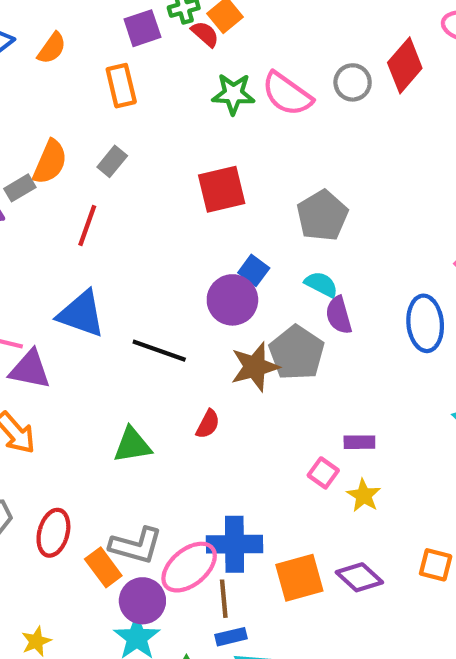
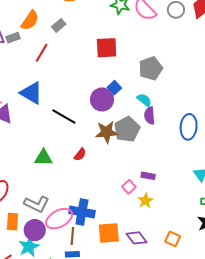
gray rectangle: (20, 188) -> (13, 38), moved
orange rectangle: (103, 567) -> (13, 222), moved, turned 30

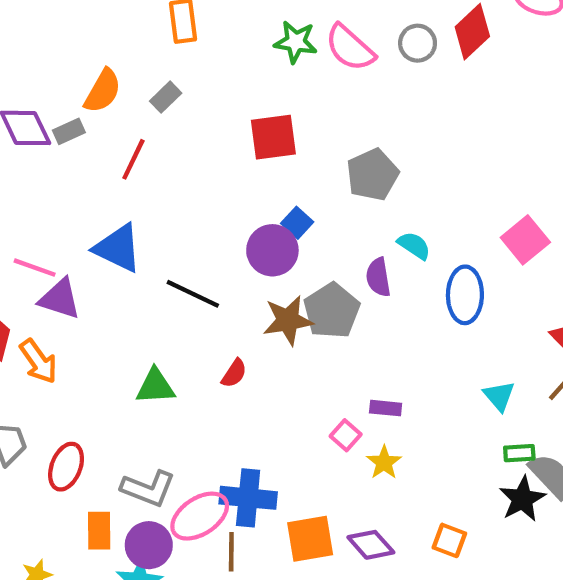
cyan semicircle: (144, 100) -> (414, 246), moved

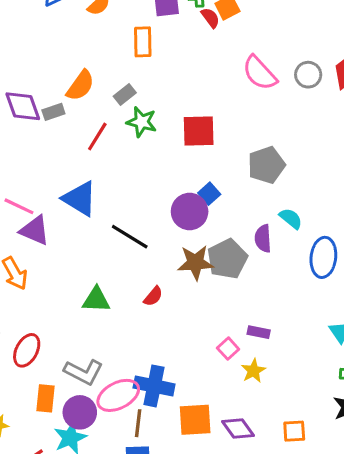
green star: (296, 42) -> (142, 122), moved
orange square: (449, 540) -> (294, 431), turned -30

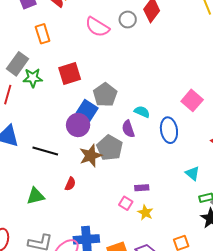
orange rectangle: (143, 42) -> (43, 34), moved
gray rectangle: (125, 95) -> (17, 64), size x1.6
gray pentagon: (266, 165) -> (105, 95), moved
blue square: (209, 194) -> (87, 111), size x1.5

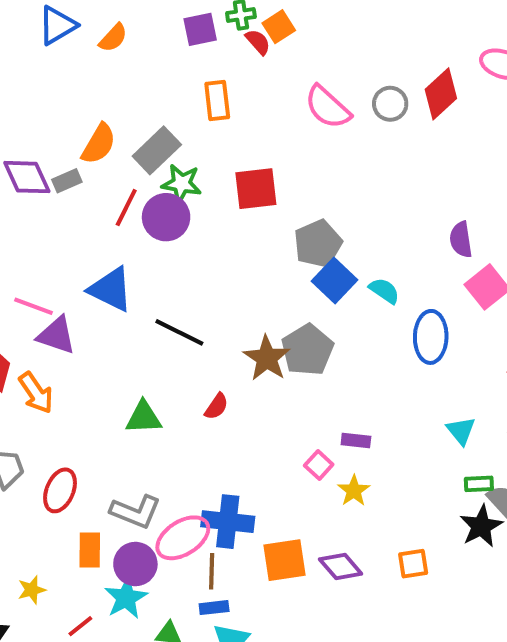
blue square: (87, 111) -> (334, 281), moved
purple circle: (78, 125) -> (166, 217), moved
purple semicircle: (128, 129) -> (461, 240), moved
brown star: (91, 156) -> (267, 358), turned -30

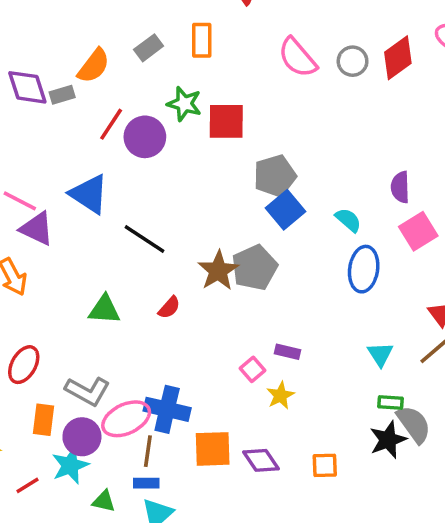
gray rectangle: (157, 150) -> (149, 48), moved, size x0.7
green star: (182, 184) -> (184, 104), moved
cyan semicircle: (384, 291) -> (348, 220), moved

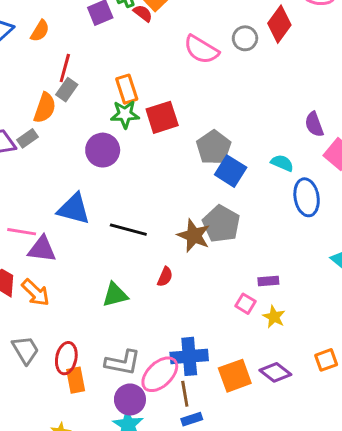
orange rectangle: (202, 40) -> (127, 89), moved
gray rectangle: (149, 48) -> (67, 90), moved
red line: (111, 124) -> (65, 68), moved
orange rectangle: (43, 420) -> (76, 380), moved

